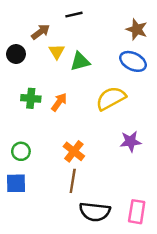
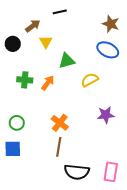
green triangle: (80, 61) -> (67, 61), moved
yellow semicircle: (111, 98) -> (90, 80), size x0.7

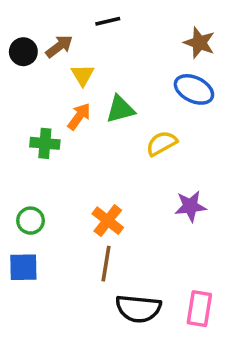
black circle: (13, 44) -> (23, 52), moved
orange arrow: (48, 83) -> (79, 116), moved

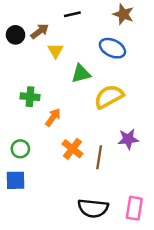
brown star: (199, 43) -> (123, 14), moved
blue ellipse: (194, 89) -> (112, 48), moved
orange arrow: (79, 116) -> (53, 117), moved
yellow semicircle: (162, 143) -> (109, 97), size x1.4
brown line: (106, 264) -> (99, 157), moved

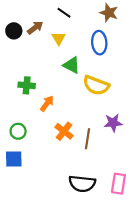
black line: (72, 14) -> (64, 13), turned 48
blue ellipse: (112, 48) -> (99, 43), turned 60
yellow triangle: (55, 51) -> (59, 38), moved
green triangle: (81, 74) -> (71, 65), turned 42
yellow semicircle: (109, 97) -> (96, 85), turned -130

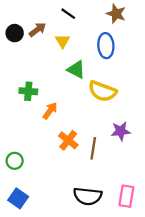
green circle: (18, 131) -> (15, 161), moved
blue square: (14, 159) -> (18, 198), moved, turned 36

